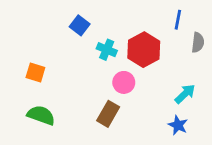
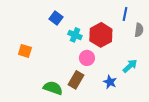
green semicircle: (41, 115) -> (53, 88), moved
blue star: (178, 125) -> (110, 82), moved

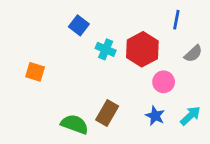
gray semicircle: (139, 30) -> (193, 54), moved, turned 40
pink circle: (87, 58) -> (164, 82), moved
cyan arrow: (130, 66) -> (190, 116), moved

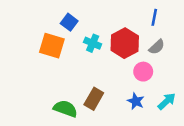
gray semicircle: (193, 54) -> (157, 47), moved
orange square: (35, 72) -> (52, 46), moved, size x1.5

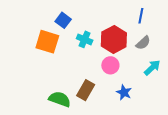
pink circle: (143, 72) -> (110, 65), moved
cyan arrow: (167, 101) -> (152, 68), moved

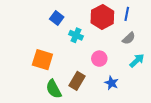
red hexagon: (114, 39) -> (102, 17), moved
orange square: (47, 42) -> (42, 60), moved
green semicircle: (60, 99) -> (54, 89), turned -138

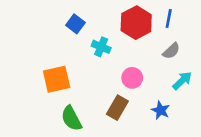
orange square: (42, 60) -> (57, 79), turned -30
brown rectangle: (77, 81) -> (117, 108), moved
blue star: (111, 83) -> (161, 110), moved

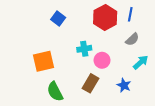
cyan cross: (101, 47) -> (84, 49), moved, turned -32

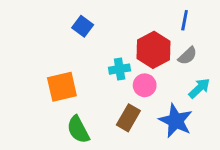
red hexagon: (105, 17) -> (154, 50), moved
blue star: (124, 85) -> (176, 121), size x1.6

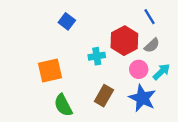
blue line: (185, 20) -> (149, 17), turned -42
pink circle: (145, 85) -> (139, 69), moved

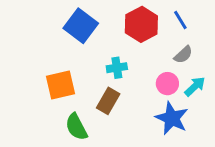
blue square: (67, 21) -> (81, 26), size x1.6
red hexagon: (124, 41) -> (141, 24), moved
brown rectangle: (104, 96) -> (108, 101), moved

